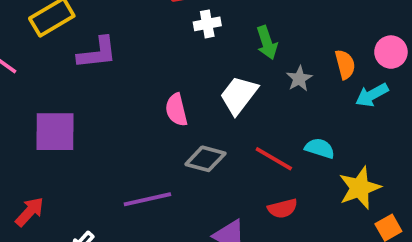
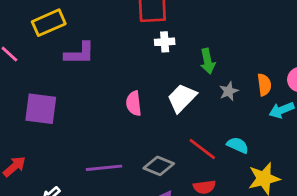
gray diamond: (205, 159) -> (159, 166), moved

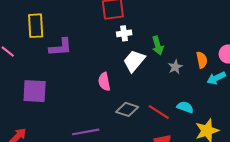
yellow rectangle: (49, 23) -> (36, 26), turned -65
white trapezoid: (182, 98) -> (134, 61), moved
gray diamond: (159, 166) -> (127, 109), moved

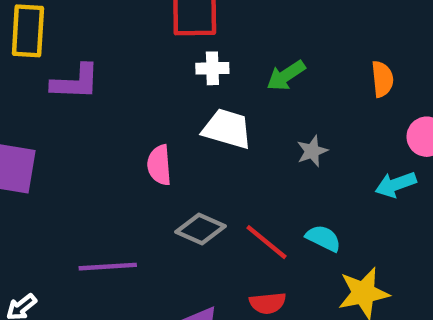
green arrow: (158, 46) -> (286, 76), moved, turned 66
orange semicircle: (202, 60) -> (382, 79), moved
white trapezoid: (134, 61) -> (227, 129), turned 60

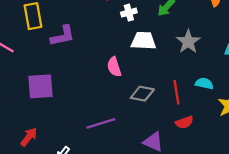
gray star: (312, 151) -> (188, 42), size x1.5
red line: (266, 242) -> (177, 92), turned 55

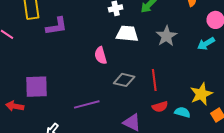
cyan semicircle: (204, 83) -> (182, 112), moved
purple square: (41, 86) -> (36, 87), moved
red arrow: (29, 137) -> (15, 106), moved, turned -120

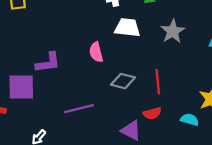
purple L-shape: (57, 26) -> (48, 63), moved
red semicircle: (160, 107) -> (152, 113), moved

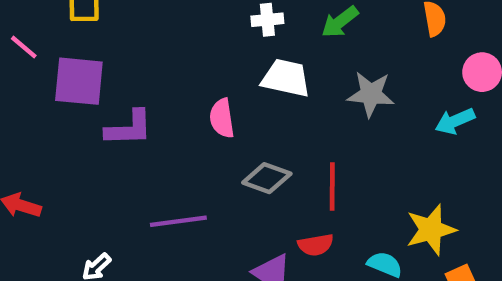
gray star: (173, 31) -> (371, 94), turned 30
purple square: (21, 87) -> (79, 81), moved

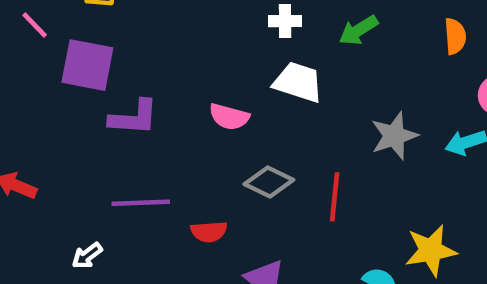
gray star: (371, 94) -> (394, 136), moved, turned -30
pink semicircle: (222, 118) -> (229, 117), turned -72
purple line: (178, 221) -> (141, 203), moved
red semicircle: (316, 245) -> (209, 232), moved

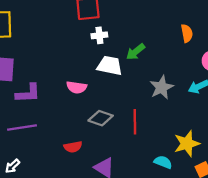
green arrow: (358, 30) -> (136, 52), moved
purple line: (141, 203) -> (22, 127), moved

